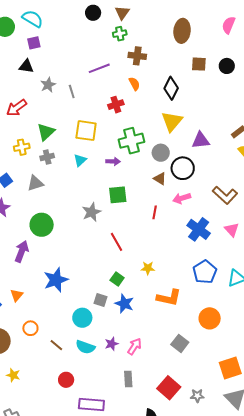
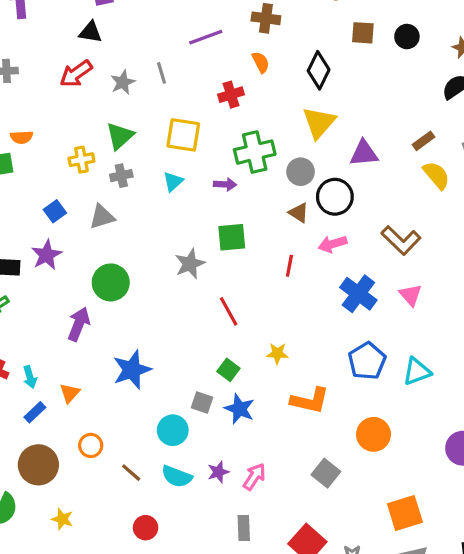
gray star: (48, 85) -> (123, 82), moved
red arrow: (16, 108) -> (76, 74), moved

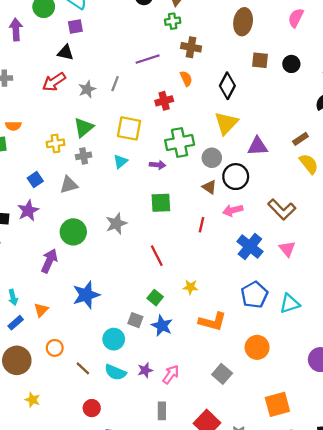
gray line: (162, 73) -> (115, 84), turned 35
gray star: (190, 264) -> (116, 224), moved

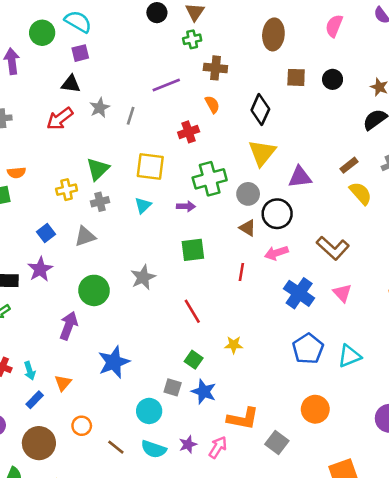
gray star: (87, 89) -> (100, 108), moved
orange L-shape: (212, 322) -> (243, 419), moved

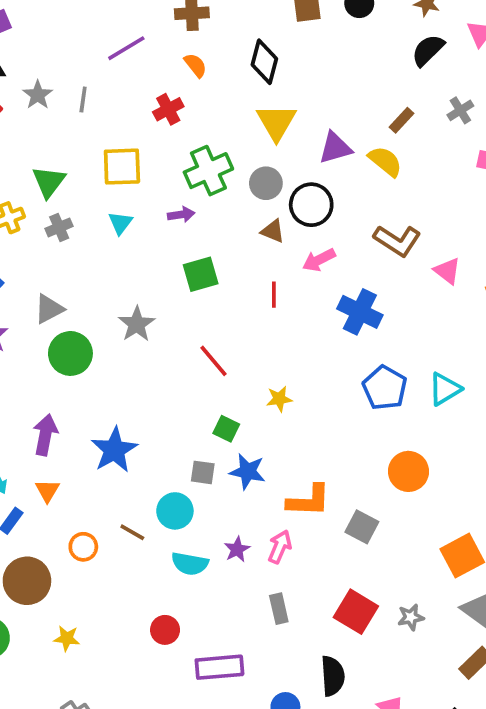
yellow semicircle: (361, 193) -> (385, 161), moved
gray triangle: (85, 236) -> (49, 309), moved
pink triangle: (342, 293) -> (447, 271), moved
purple arrow: (69, 326) -> (45, 435), moved
brown line: (116, 447) -> (132, 532), moved

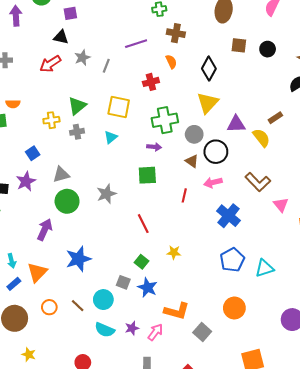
purple arrow: (181, 215) -> (154, 147), moved
purple arrow: (45, 435) -> (45, 230), moved
orange triangle: (47, 491) -> (37, 272), size x1.5

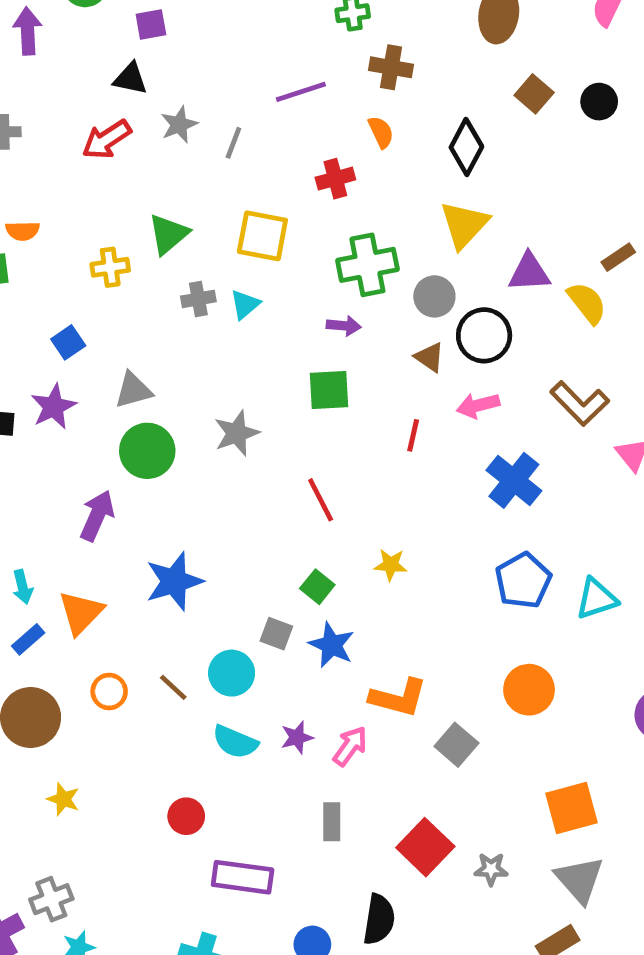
brown square: (239, 45) -> (534, 94), turned 35
gray cross: (77, 132) -> (198, 299), moved

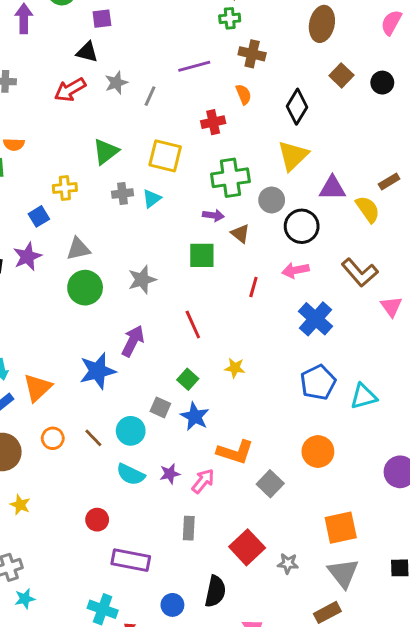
yellow cross: (110, 267) -> (65, 188), moved
brown triangle: (430, 357) -> (240, 234), moved
purple arrow: (97, 516) -> (133, 341), moved

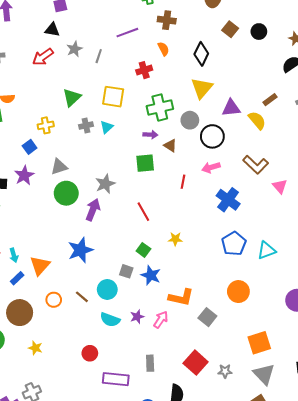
purple arrow: (133, 341) -> (93, 210), moved
gray rectangle: (189, 528) -> (150, 363), moved

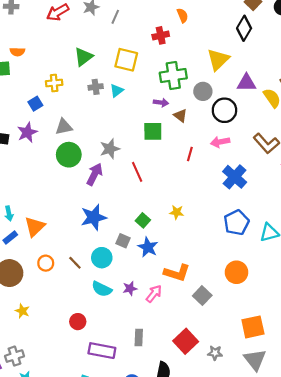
black diamond: (201, 54) -> (244, 28), moved
red line: (143, 212) -> (137, 172), moved
blue star: (80, 250) -> (94, 217), moved

